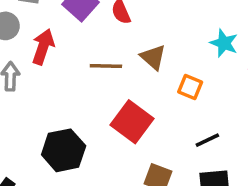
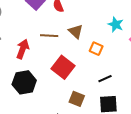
red arrow: (43, 47) -> (23, 49), moved

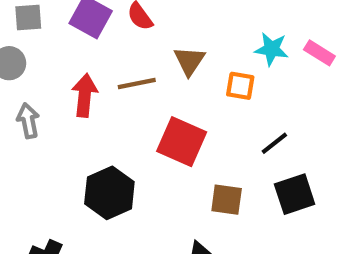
cyan star: (116, 24) -> (272, 49), moved
brown triangle: (76, 31) -> (189, 61), turned 35
red arrow: (23, 49) -> (85, 95), moved

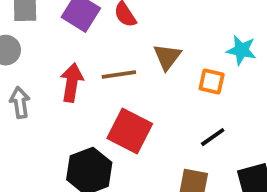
red square: (182, 142) -> (130, 131), moved
black line: (274, 143) -> (213, 137), moved

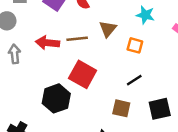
cyan star: (241, 50) -> (145, 15), moved
red arrow: (72, 83) -> (47, 43), turned -95

